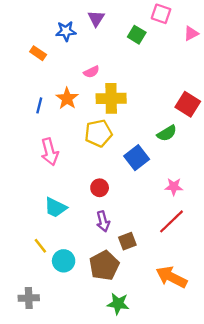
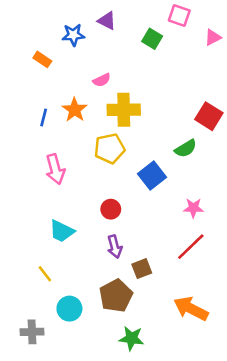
purple triangle: (96, 18) -> (107, 21), turned -36
cyan circle: (64, 261) -> (69, 309), moved

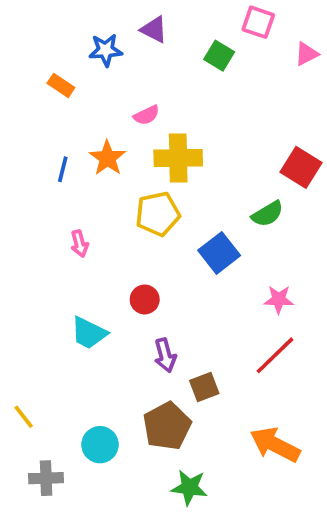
pink arrow: (55, 169) -> (80, 244), size x0.6
red circle: (111, 209) -> (145, 299), moved
yellow line: (45, 274) -> (24, 417), moved

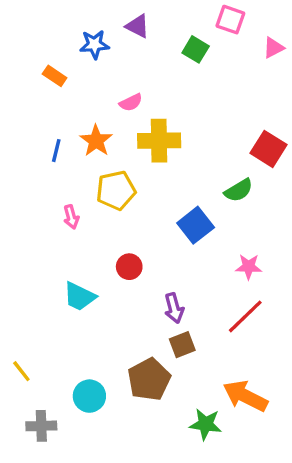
yellow pentagon: (158, 214) -> (116, 190), moved
purple arrow: (165, 355) -> (174, 308), moved
green star: (189, 487) -> (206, 424), moved

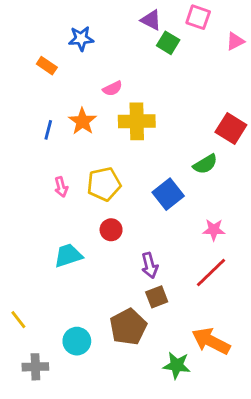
purple triangle: (138, 26) -> (151, 20), moved
yellow pentagon: (116, 190) -> (104, 184), moved
cyan trapezoid: (79, 297) -> (68, 255), turned 136

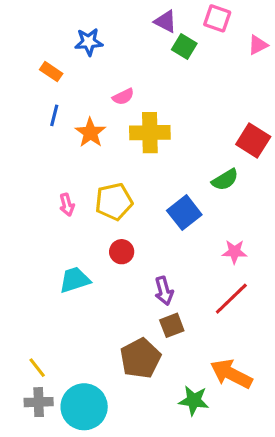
blue line: (48, 130) -> (54, 115), moved
yellow line: (18, 320) -> (37, 368), moved
cyan circle: (77, 341) -> (84, 407), moved, size x1.5

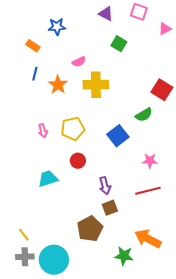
green square: (184, 47) -> (119, 44), moved
red line: (231, 299) -> (148, 191), turned 30

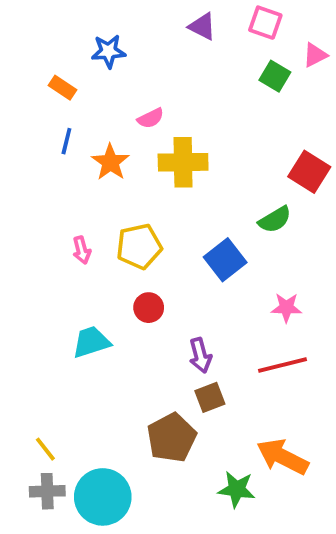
green square: (119, 44) -> (275, 76), moved

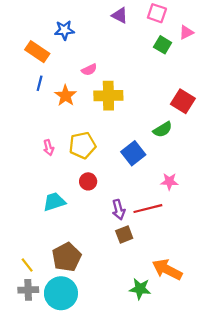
orange rectangle: (63, 88) -> (37, 52), size x1.5
red line: (283, 365) -> (148, 209), moved
brown pentagon: (172, 438) -> (67, 257), moved

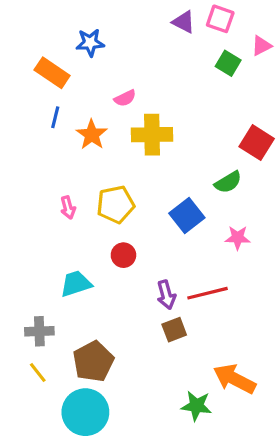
purple triangle: (120, 15) -> (184, 22), moved
pink star: (169, 181) -> (238, 238), moved
gray cross: (28, 290) -> (39, 331), moved

